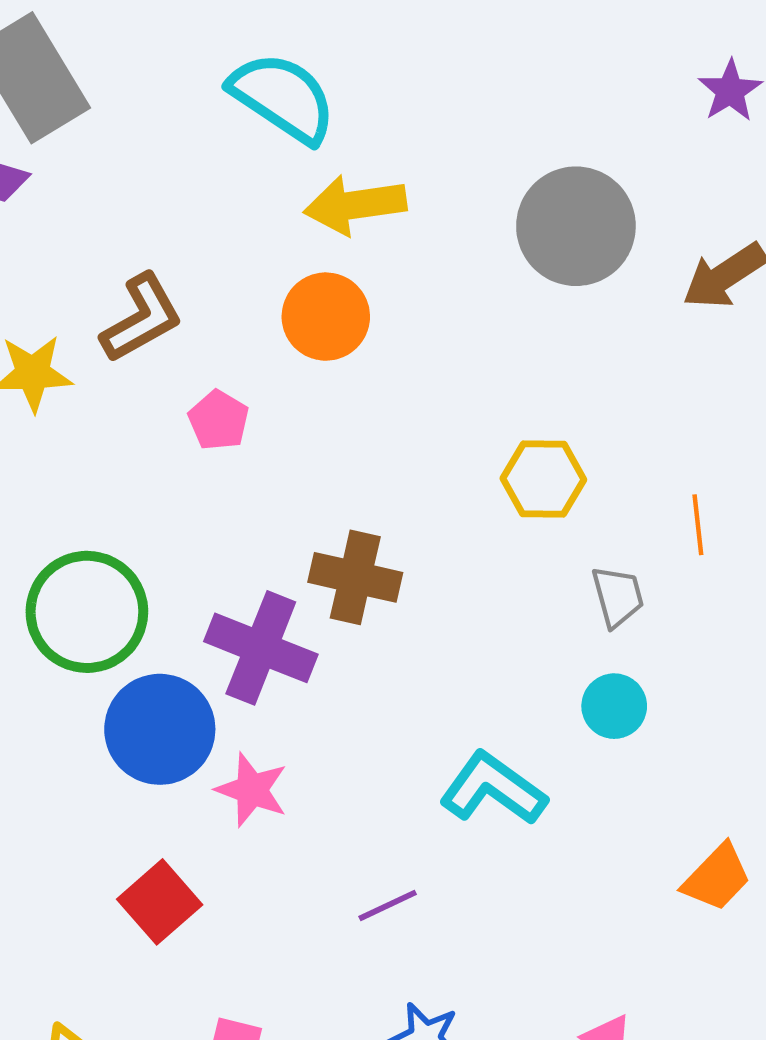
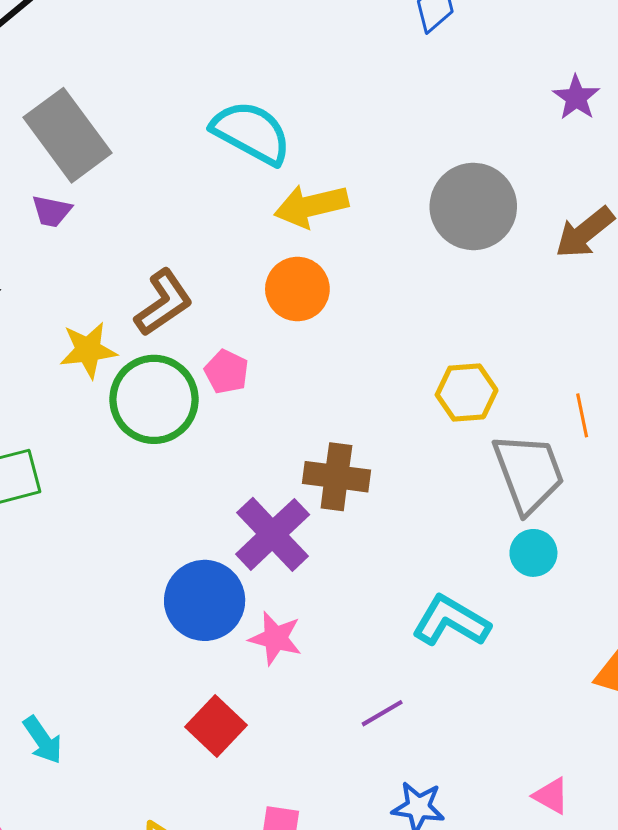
gray trapezoid: (618, 597) -> (529, 473), size x1.8
green circle: (87, 612) -> (154, 399), moved
purple cross: (261, 648) -> (273, 534), turned 30

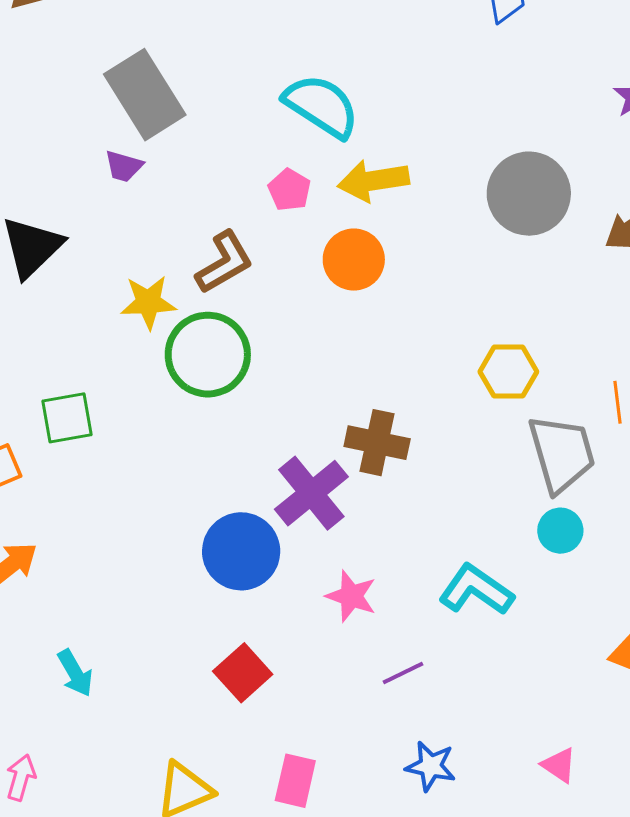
pink pentagon: (226, 372) -> (289, 190), moved
pink star: (276, 638) -> (351, 596), moved

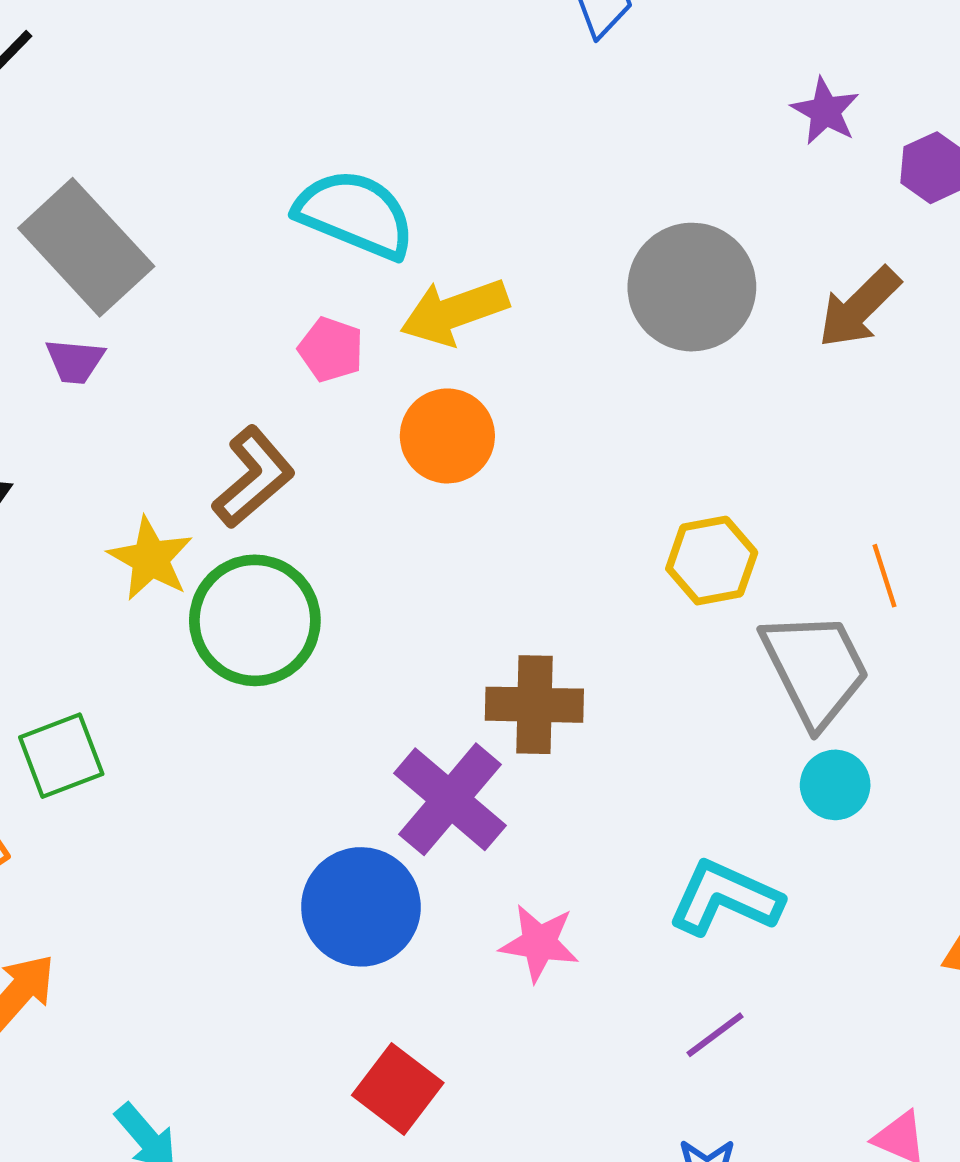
yellow star: (148, 302) -> (151, 559), turned -30
purple line: (403, 673) -> (715, 1035), moved

